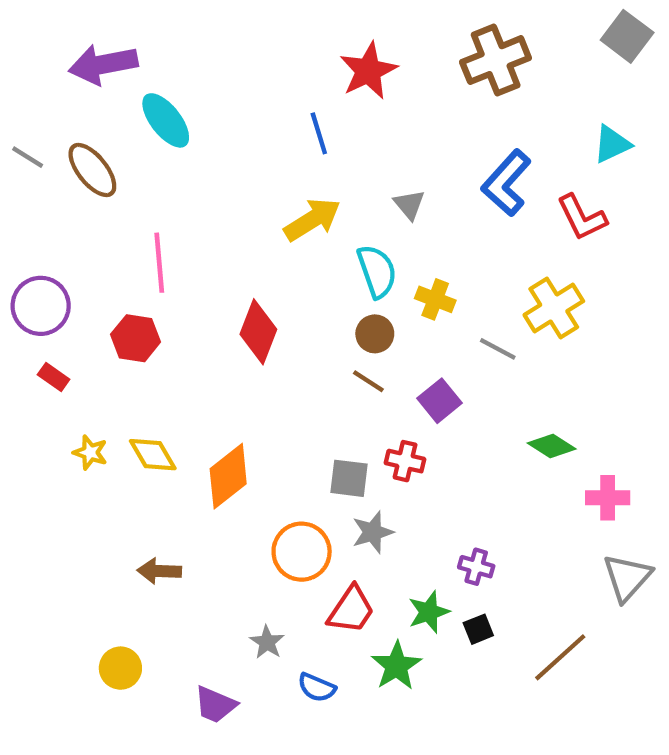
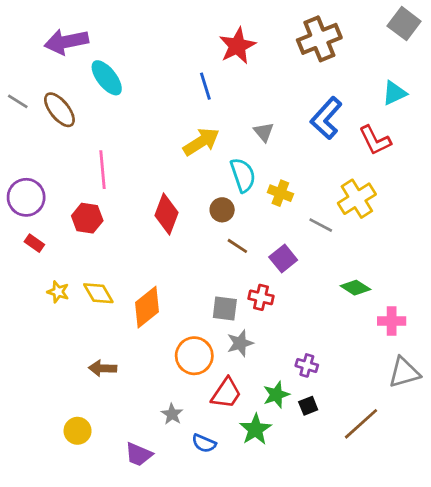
brown circle: (375, 334) -> (222, 210), moved
gray triangle: (627, 577) -> (404, 372), turned 32

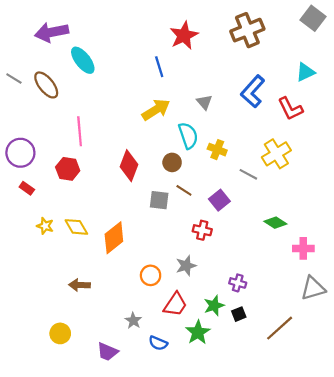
gray square: (225, 308) -> (159, 200), moved
orange circle: (194, 356) -> (151, 275), size x0.7

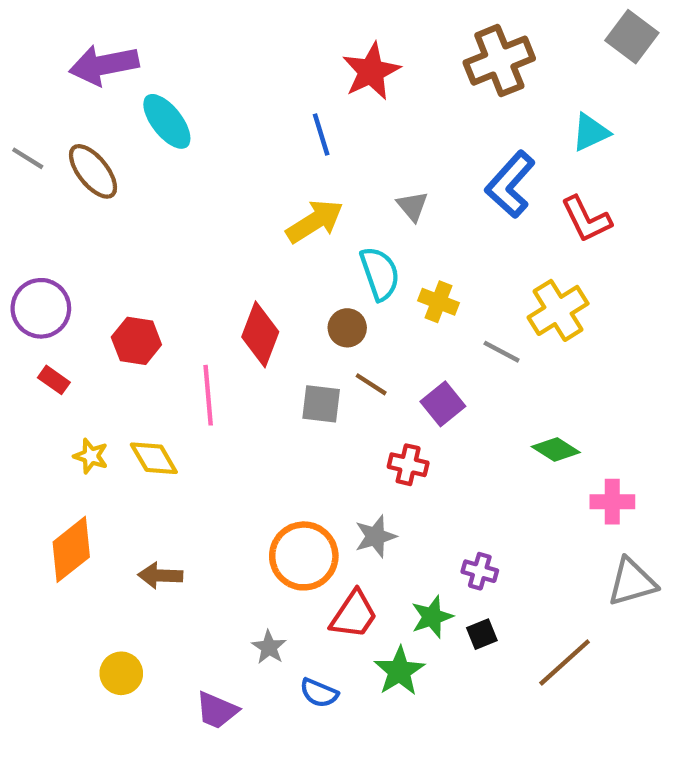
cyan triangle: (305, 72) -> (591, 132), moved
pink line: (80, 131) -> (208, 395), moved
orange diamond: (114, 238) -> (71, 549), moved
orange circle: (151, 275) -> (304, 556), size x1.6

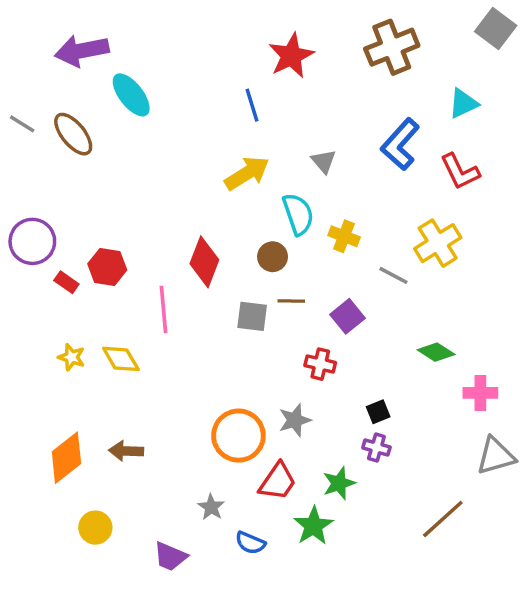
red rectangle: (54, 380) -> (66, 282), moved
brown line: (371, 384) -> (291, 301), turned -32
orange diamond: (71, 549) -> (66, 458), moved
black square: (482, 634) -> (378, 412), moved

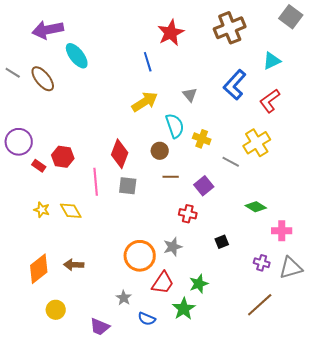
red L-shape: (460, 172) -> (270, 101), turned 80
gray square: (252, 316) -> (128, 186), moved
purple cross: (376, 447) -> (262, 263), moved

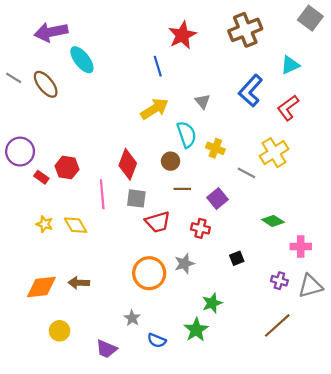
orange diamond: (39, 269) -> (41, 287), turned 32
red trapezoid: (163, 283) -> (158, 222), moved, turned 40

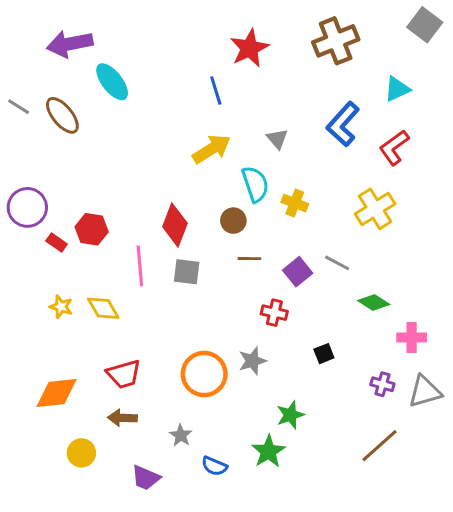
gray line: (246, 173) -> (337, 263), moved
red trapezoid: (158, 222) -> (124, 374), moved
brown arrow: (79, 283) -> (122, 418), moved

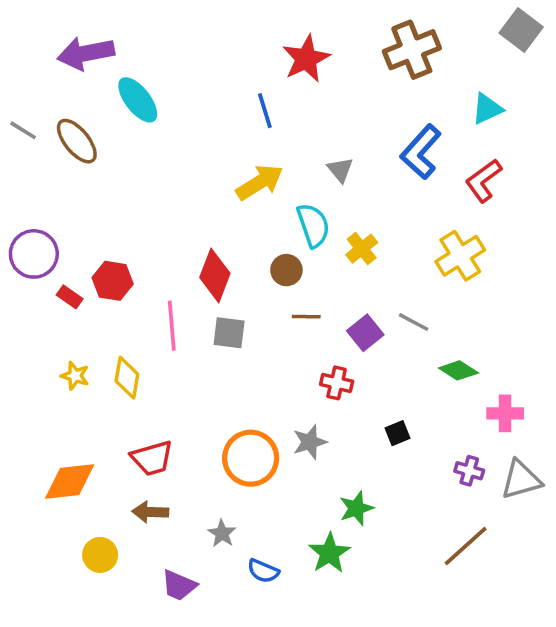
yellow cross: (295, 203) -> (362, 249), turned 30
yellow diamond: (103, 308) -> (127, 378), turned 40

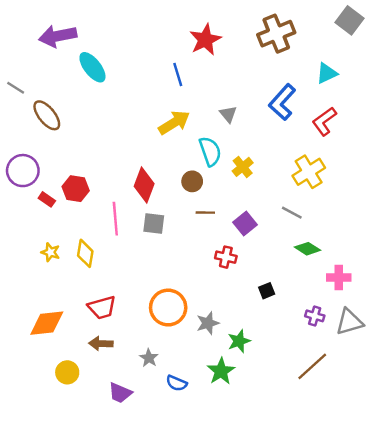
brown ellipse: (77, 141) -> (47, 115), moved
gray line: (414, 322) -> (292, 213), moved
gray star: (310, 442) -> (208, 323), moved

